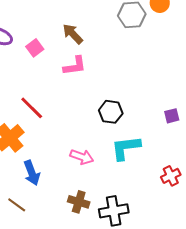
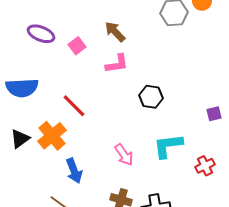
black hexagon: (111, 112) -> (151, 97), moved
pink arrow: (82, 157) -> (124, 155), turned 35
red cross: (171, 176) -> (205, 166), moved

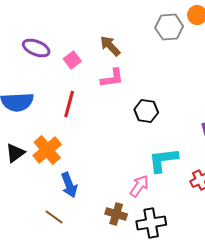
red line: (74, 106) -> (69, 104), moved, turned 60
pink arrow: (124, 155) -> (139, 186), moved, turned -110

